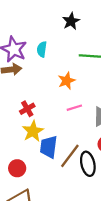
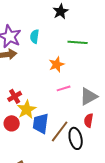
red cross: (27, 109) -> (15, 96), moved
red circle: (17, 168) -> (12, 123), moved

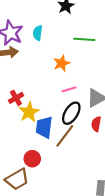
red circle: (12, 123) -> (32, 159), moved
black ellipse: (76, 138) -> (71, 113), moved, turned 45

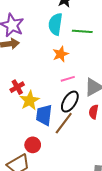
cyan semicircle: (38, 33) -> (55, 24), moved, size x1.5

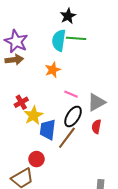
green line: (82, 31) -> (76, 38), moved
orange star: (61, 54) -> (53, 70), moved
pink line: (68, 79) -> (71, 94), turned 40

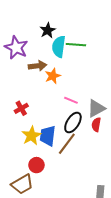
black star: (68, 16) -> (48, 30), moved
brown arrow: (14, 60) -> (37, 66), moved
yellow star: (33, 115) -> (31, 136), moved
red semicircle: (96, 127) -> (96, 125), moved

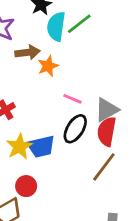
green line: (76, 45) -> (79, 24), turned -42
red semicircle: (96, 125) -> (107, 132), size x1.5
blue trapezoid: (48, 136) -> (41, 147), turned -110
brown line: (67, 144) -> (104, 167), moved

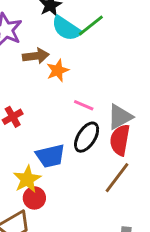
cyan semicircle: (56, 26) -> (66, 28), turned -64
yellow star: (19, 147) -> (27, 179), moved

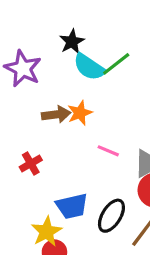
brown arrow: (36, 56) -> (56, 114), moved
black ellipse: (87, 137) -> (111, 216), moved

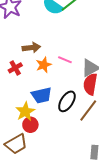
orange star: (80, 113) -> (44, 65), moved
brown arrow: (56, 114) -> (31, 48), moved

